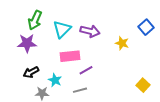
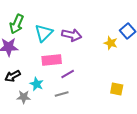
yellow star: (122, 43) -> (111, 43), moved
yellow square: (143, 85) -> (117, 89), moved, turned -32

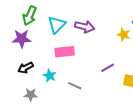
purple line: (68, 74) -> (108, 68), moved
gray line: (62, 94) -> (75, 86), turned 40
gray star: (24, 97) -> (31, 95), moved

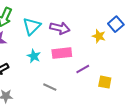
pink rectangle: (65, 52) -> (62, 53), moved
cyan star: (50, 76) -> (34, 56), moved

